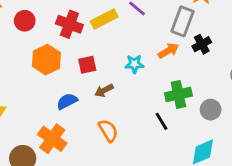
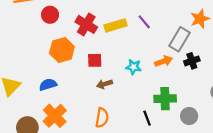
blue semicircle: (67, 101) -> (48, 85), moved
orange semicircle: (108, 131) -> (102, 118), turned 30

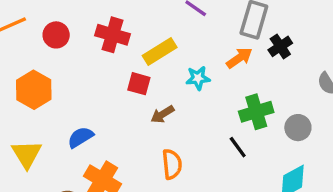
yellow rectangle: (116, 25) -> (160, 51), moved
orange hexagon: (62, 50) -> (34, 90), moved
red square: (95, 60) -> (139, 84), turned 32

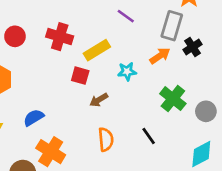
green cross: (256, 112) -> (173, 99), turned -35
black line: (238, 147) -> (149, 136), moved

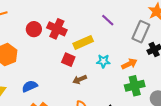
red circle: (15, 36) -> (34, 29), moved
orange arrow: (160, 56) -> (129, 64), moved
green cross: (173, 99) -> (135, 86), turned 30

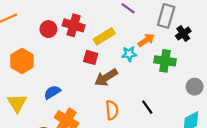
orange arrow: (129, 64) -> (146, 40), moved
brown arrow: (80, 80) -> (106, 77), size x1.5
green cross: (135, 86) -> (165, 61), moved, turned 30

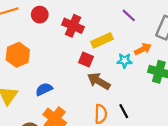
red circle: (48, 29) -> (40, 15), moved
brown arrow: (106, 77) -> (99, 81), turned 55
black line: (147, 107) -> (124, 111), moved

